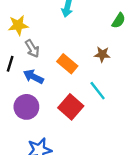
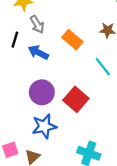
purple circle: (26, 107) -> (42, 92), moved
red square: (71, 107) -> (76, 99), moved

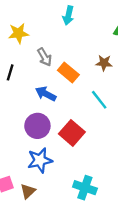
gray arrow: (37, 24) -> (45, 57), moved
blue arrow: (38, 52) -> (46, 94), moved

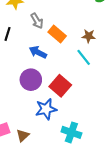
brown star: (104, 63) -> (89, 36), moved
blue star: (40, 160) -> (46, 109), moved

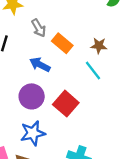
blue star: (46, 109) -> (33, 133), moved

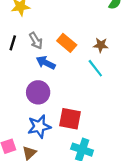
gray arrow: (39, 28) -> (36, 41), moved
red square: (66, 104) -> (70, 119), moved, turned -30

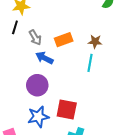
black line: (13, 43) -> (15, 27), moved
orange rectangle: (67, 43) -> (64, 40), turned -60
cyan line: (95, 68) -> (90, 63), turned 48

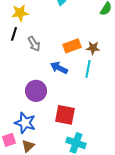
orange rectangle: (64, 40) -> (72, 46), moved
blue arrow: (44, 58) -> (59, 68), moved
blue star: (38, 117) -> (25, 123), moved, turned 30

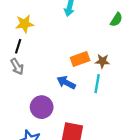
gray arrow: (34, 44) -> (17, 67), moved

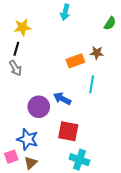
brown star: (102, 61) -> (97, 53), moved
blue arrow: (66, 83) -> (62, 99), moved

